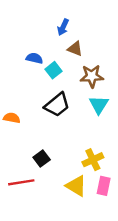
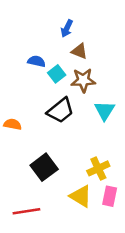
brown star: (92, 76) -> (83, 80), moved
black square: (42, 158) -> (44, 167), size x1.5
red line: (21, 182) -> (26, 211), moved

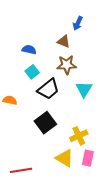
blue arrow: (67, 29) -> (78, 23), moved
cyan square: (57, 74) -> (32, 72), moved
black square: (44, 167) -> (45, 123), moved

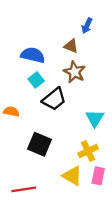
blue semicircle: (29, 50) -> (33, 55), size x1.5
brown star: (67, 65) -> (75, 72), turned 30
cyan triangle: (84, 89) -> (95, 118), moved
black square: (45, 123) -> (40, 144), moved, turned -30

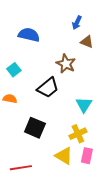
brown triangle: (71, 46) -> (87, 42), moved
blue semicircle: (33, 55) -> (29, 35), moved
cyan square: (36, 80) -> (14, 70), moved

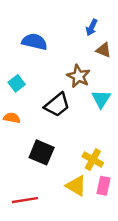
cyan triangle: (84, 105) -> (101, 99), moved
yellow cross: (78, 134) -> (93, 160), turned -36

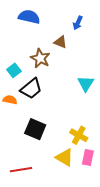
blue semicircle: (34, 42) -> (29, 17), moved
brown triangle: (104, 50) -> (61, 42), moved
brown star: (79, 76) -> (40, 58), moved
black trapezoid: (57, 105) -> (31, 89), moved

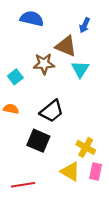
brown triangle: (61, 42) -> (66, 46), size x1.5
brown star: (40, 58) -> (44, 64), turned -30
cyan triangle: (86, 84) -> (80, 69), moved
black trapezoid: (31, 89) -> (52, 111), moved

